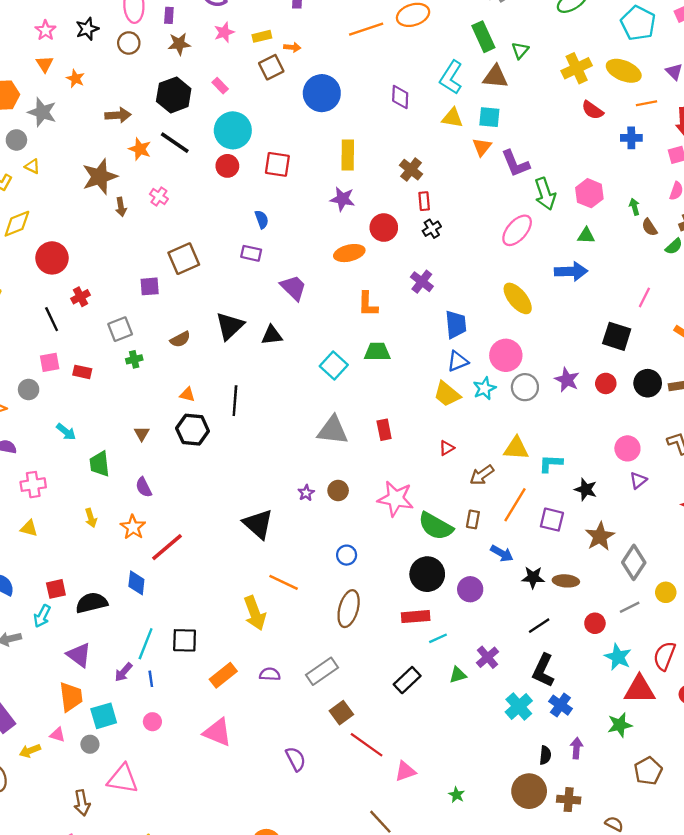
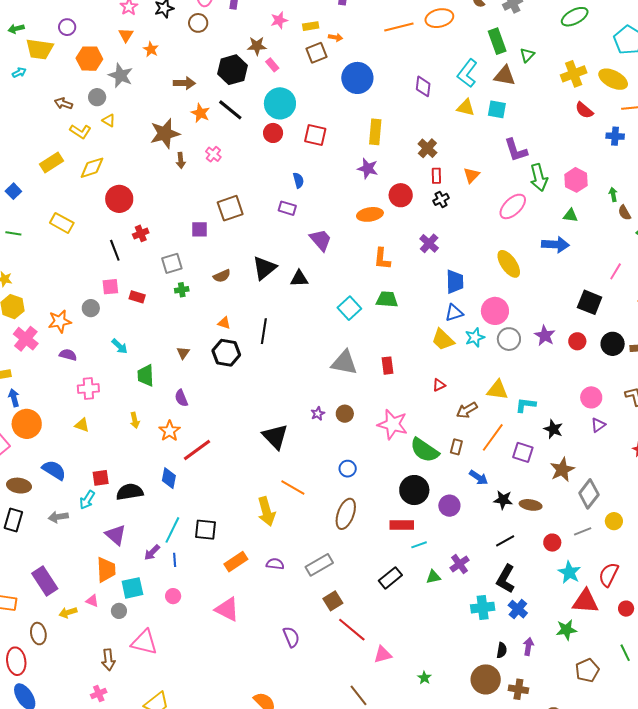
brown star: (179, 44) -> (257, 46), moved
orange triangle: (482, 147) -> (471, 175), moved
cyan cross: (519, 706) -> (483, 608), turned 30

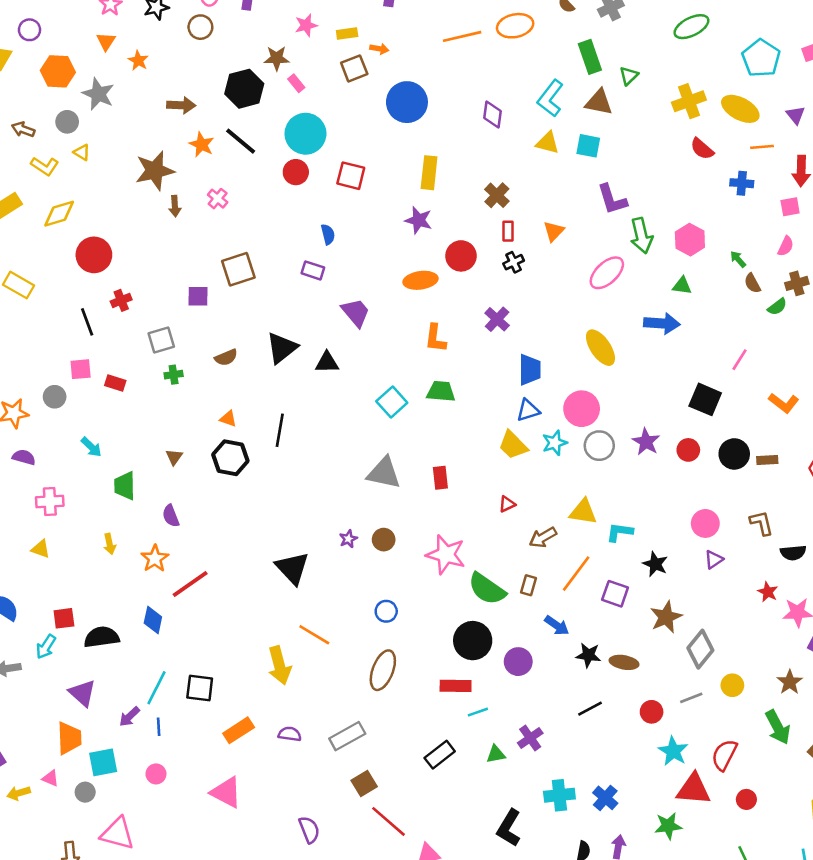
green arrow: (613, 194) -> (738, 259), turned -32
black L-shape: (506, 579) -> (509, 828), moved

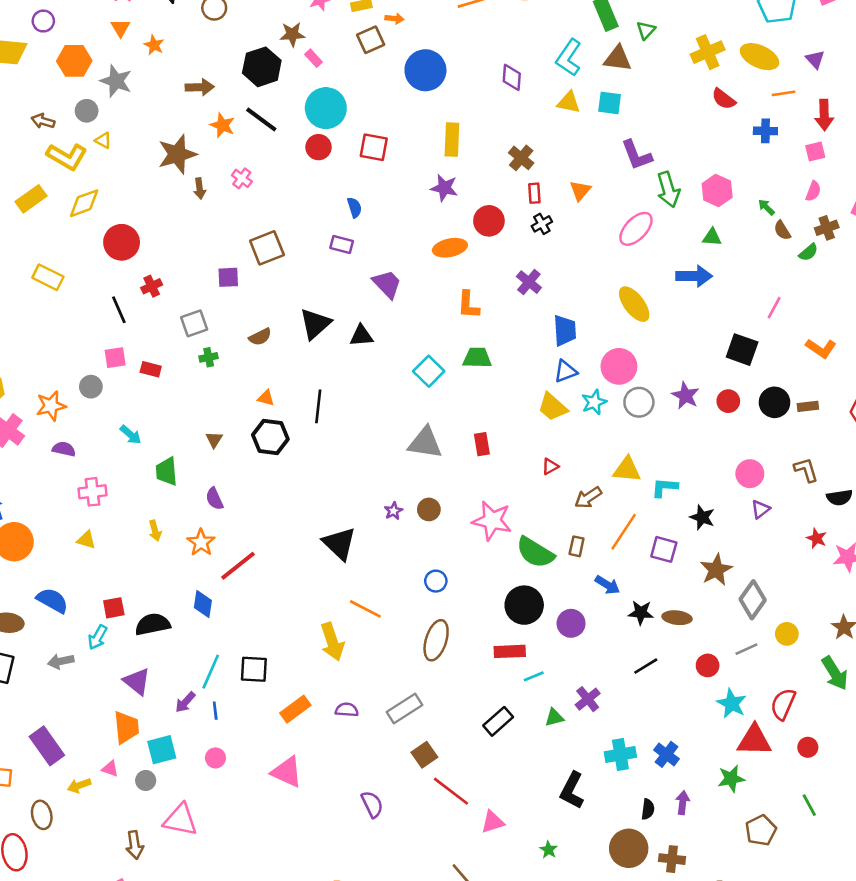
yellow L-shape: (45, 166) -> (67, 156), size x1.4

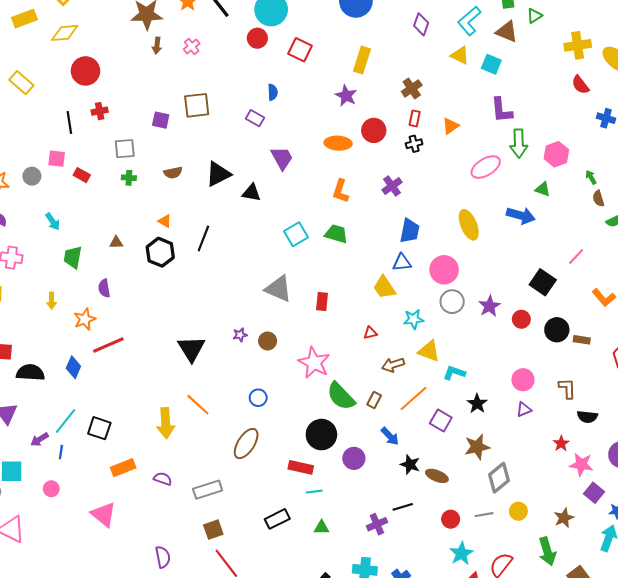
cyan star: (594, 402) -> (414, 319), moved
brown triangle: (214, 440) -> (116, 242), turned 40
purple cross: (588, 699) -> (377, 524), moved

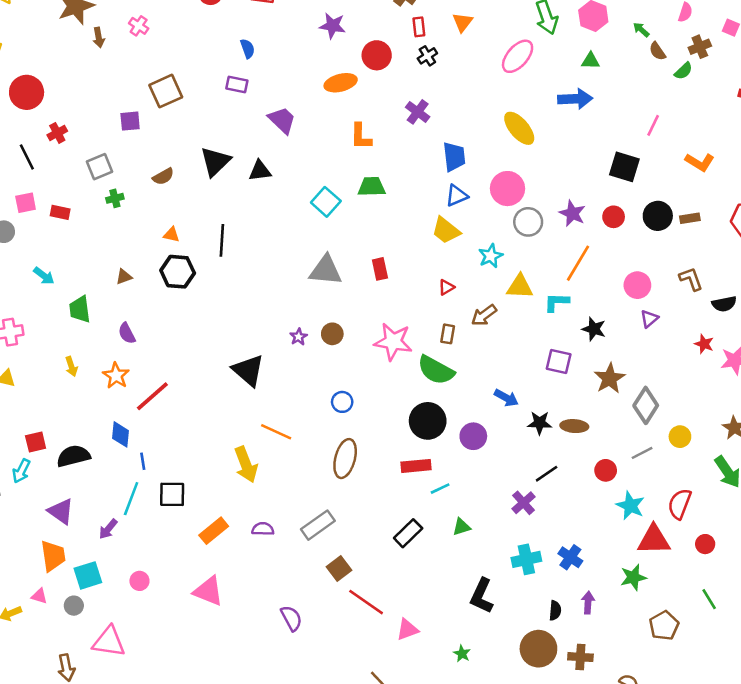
orange line: (413, 398) -> (578, 263), moved
brown rectangle: (374, 400) -> (448, 334), moved
blue line: (61, 452) -> (143, 461), moved

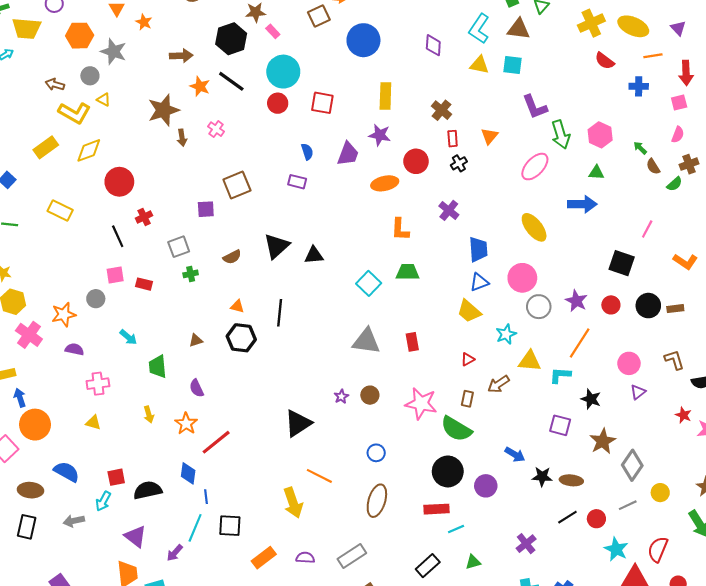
purple trapezoid: (282, 120) -> (348, 154), moved, turned 65
black triangle: (248, 370) -> (298, 423), turned 44
black line: (547, 474) -> (567, 517), moved

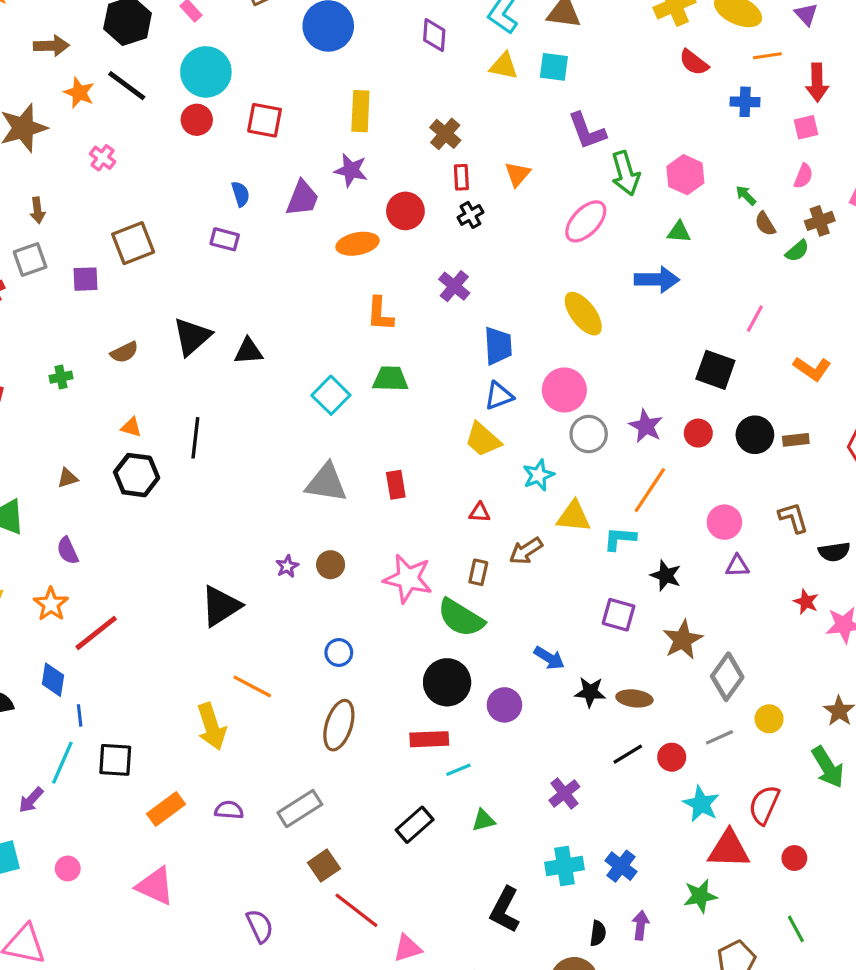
brown arrow: (182, 138) -> (37, 210), moved
gray square: (179, 247) -> (30, 259), moved
red triangle: (468, 359) -> (480, 512), turned 32
purple triangle: (638, 392) -> (737, 566), turned 35

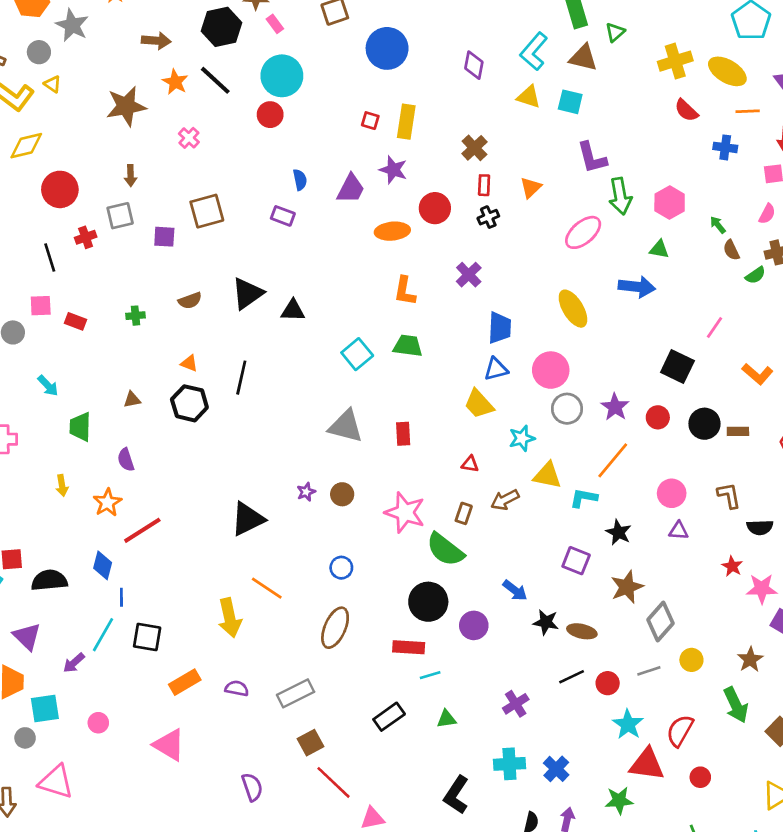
red square: (265, 120) -> (370, 121), moved, size x0.6

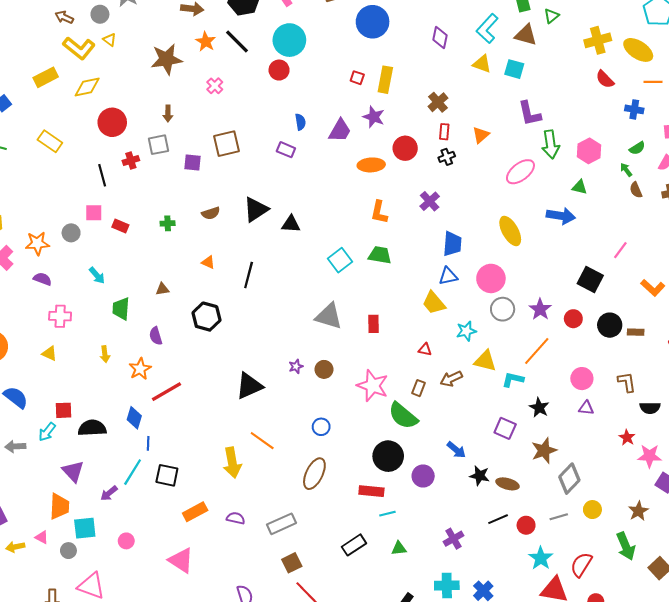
green semicircle: (755, 275) -> (637, 148), moved
black hexagon: (189, 403) -> (206, 317), moved

